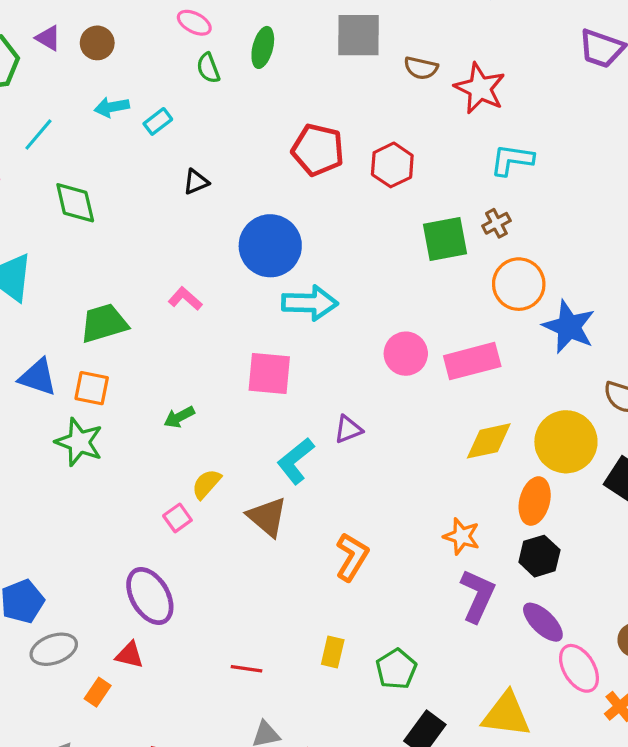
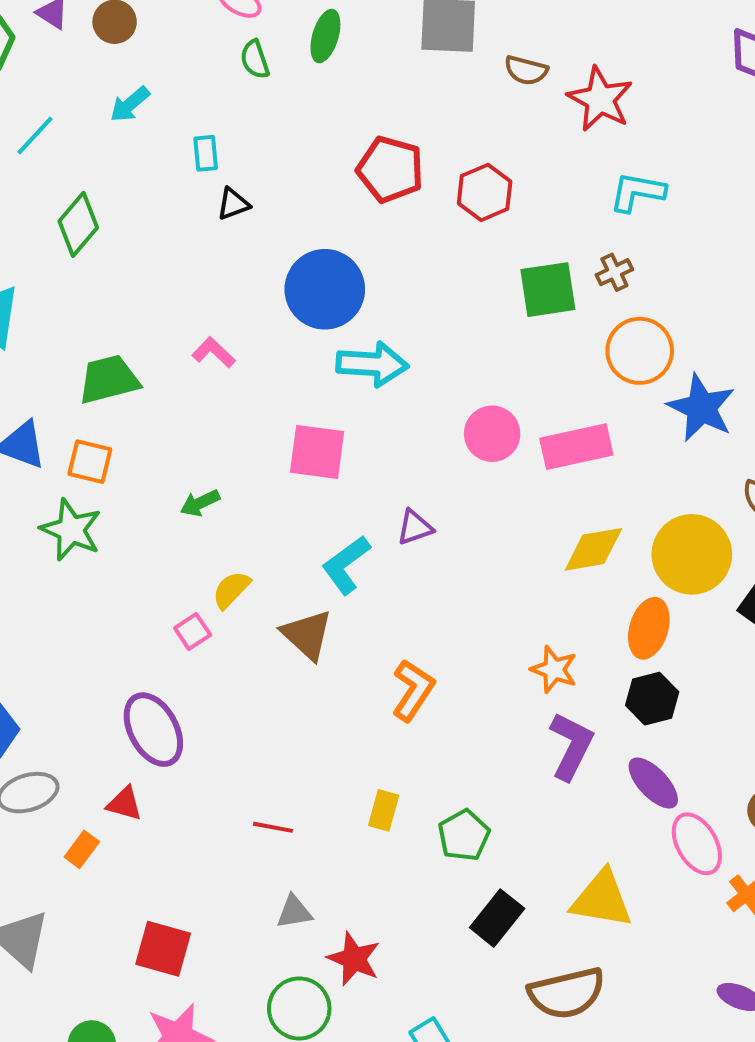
cyan arrow: (112, 107) -> (130, 104), turned -32
cyan rectangle: (158, 121) -> (206, 153), moved, turned -60
green diamond: (75, 203) -> (78, 224), turned 51

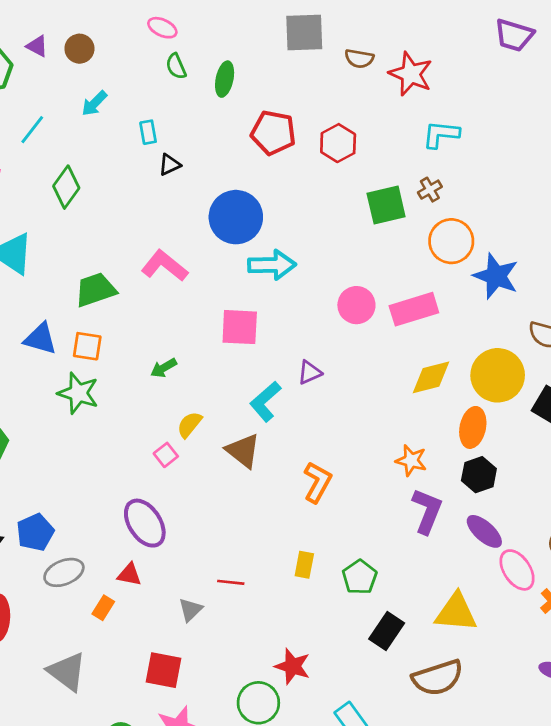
green ellipse: (325, 36) -> (225, 79), moved
pink L-shape: (214, 352) -> (164, 266), size x1.6
gray triangle: (294, 912) -> (190, 610), moved, turned -30

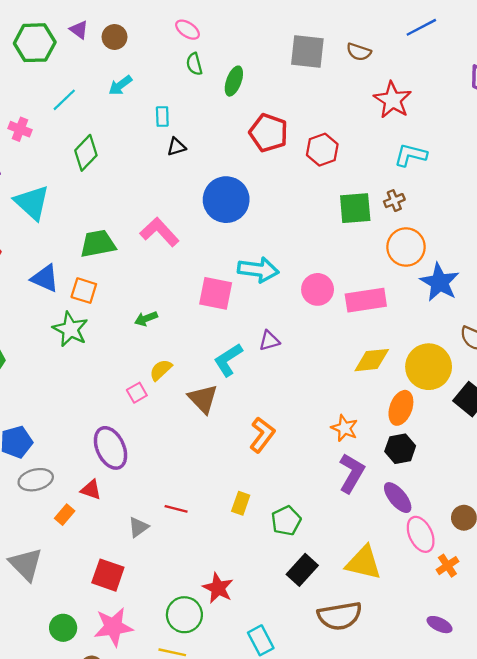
brown semicircle: (359, 59) -> (359, 52), moved
cyan arrow: (272, 265) -> (258, 270), moved

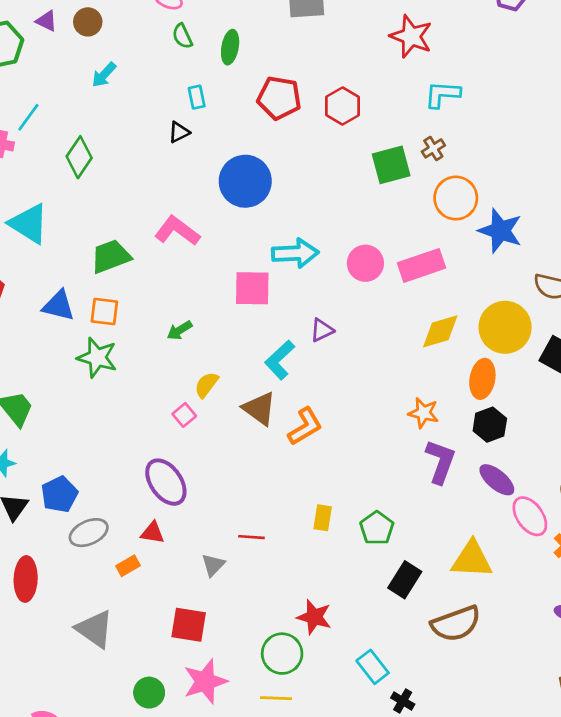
cyan line: (64, 100) -> (28, 117), moved
cyan rectangle: (162, 117) -> (197, 97), moved
orange L-shape: (262, 435) -> (305, 426), moved, turned 32
orange rectangle: (65, 515) -> (128, 566), turned 30

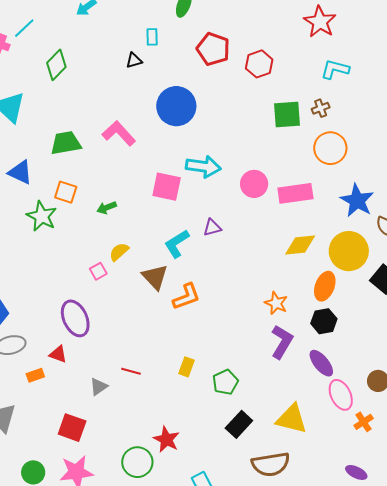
blue star: (500, 231) -> (357, 201), moved
orange square: (104, 311) -> (66, 192), moved

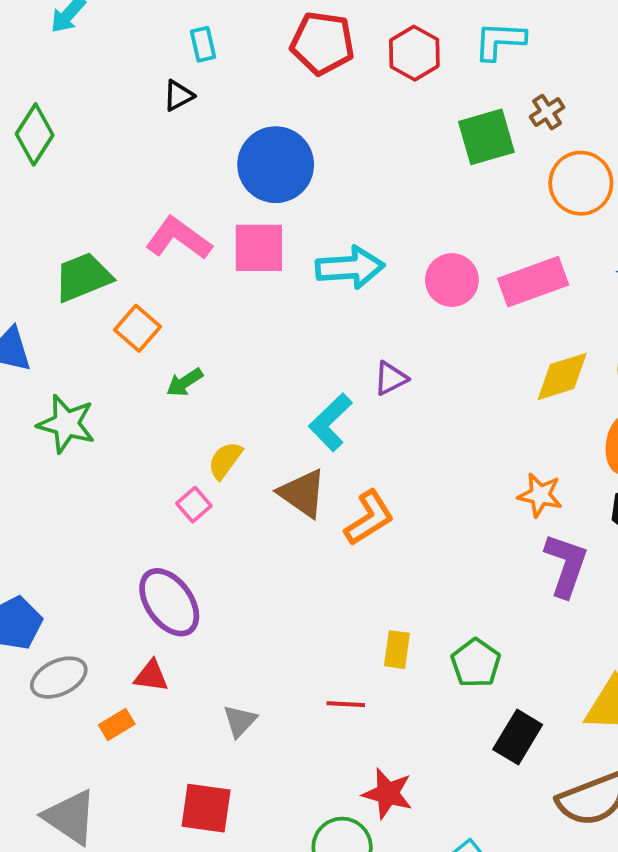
cyan L-shape: (335, 69) -> (500, 41), moved
pink square: (167, 187) -> (259, 248), moved
orange square: (66, 192) -> (137, 328), moved, turned 35
red line: (131, 371) -> (346, 704), moved

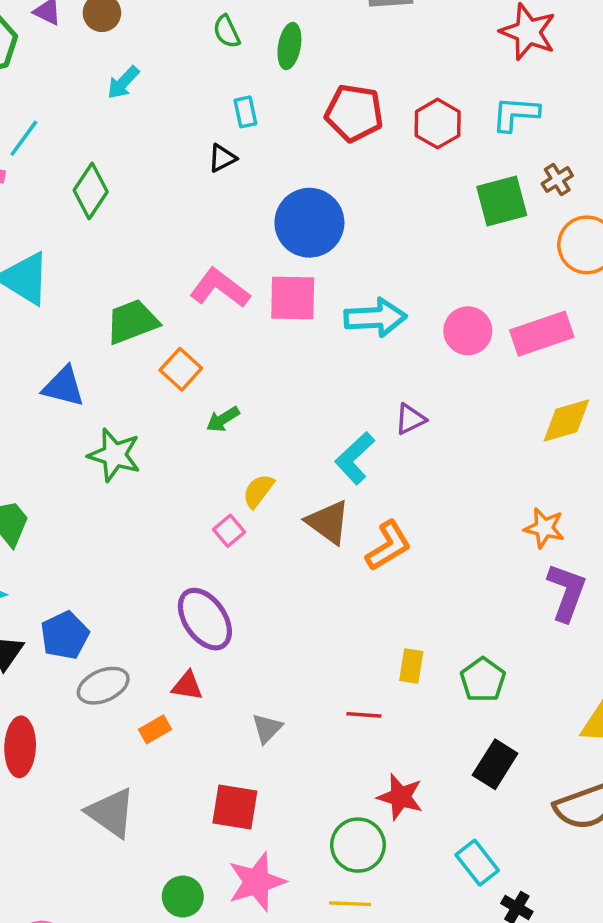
black rectangle: (518, 737) -> (495, 764), moved

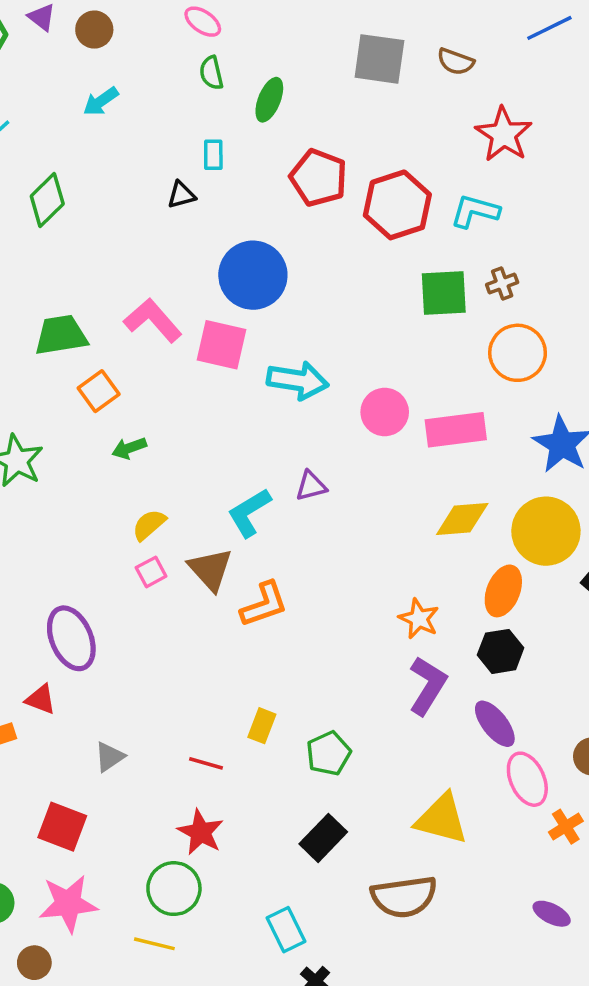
red hexagon: (438, 124) -> (397, 205), size x1.4
pink square: (229, 531) -> (151, 572), moved
red star: (400, 797) -> (201, 832), moved

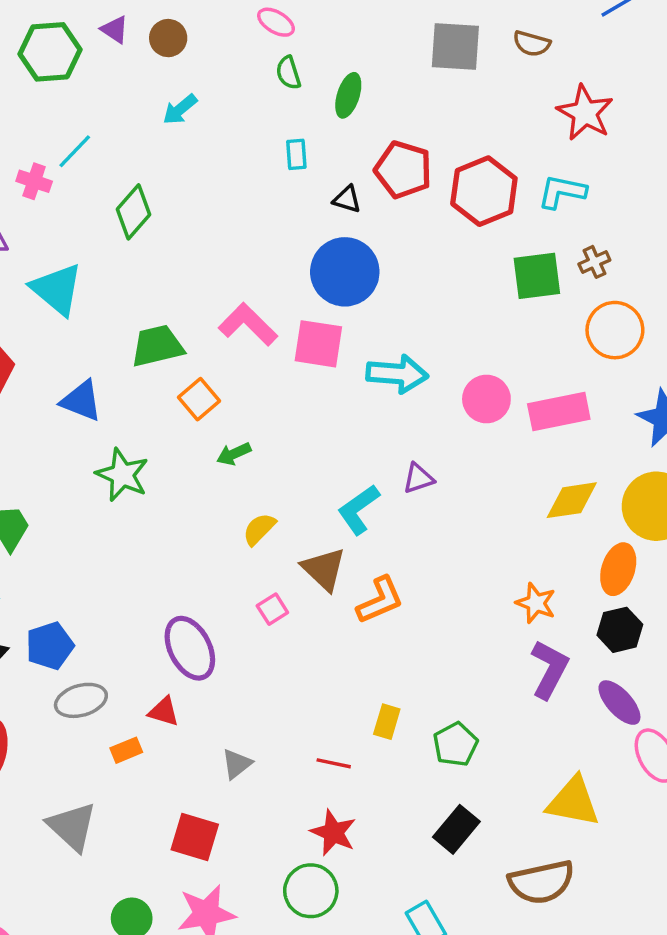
black triangle: (181, 195) -> (347, 199), moved, turned 36
pink square: (151, 572) -> (272, 609), moved

